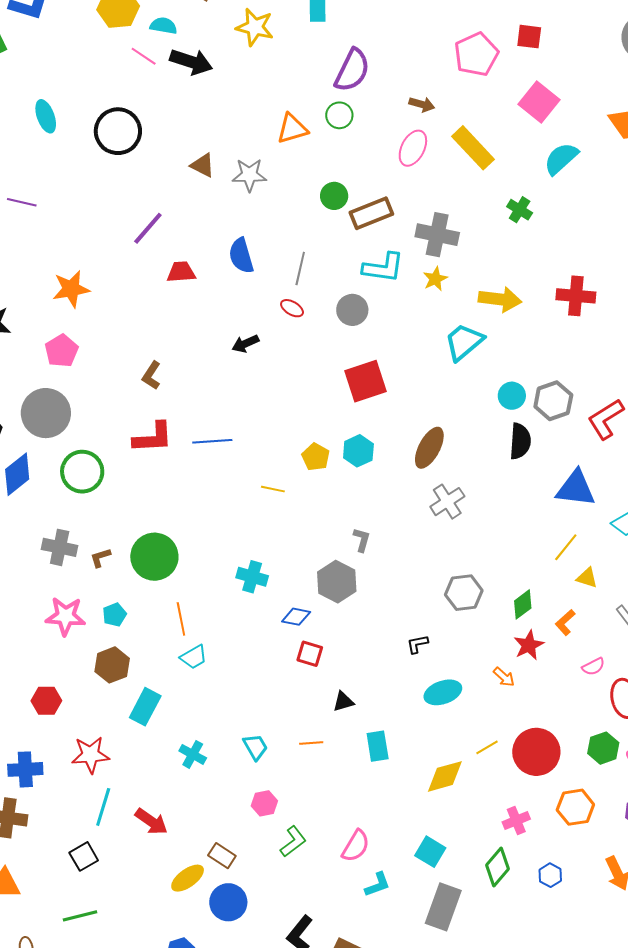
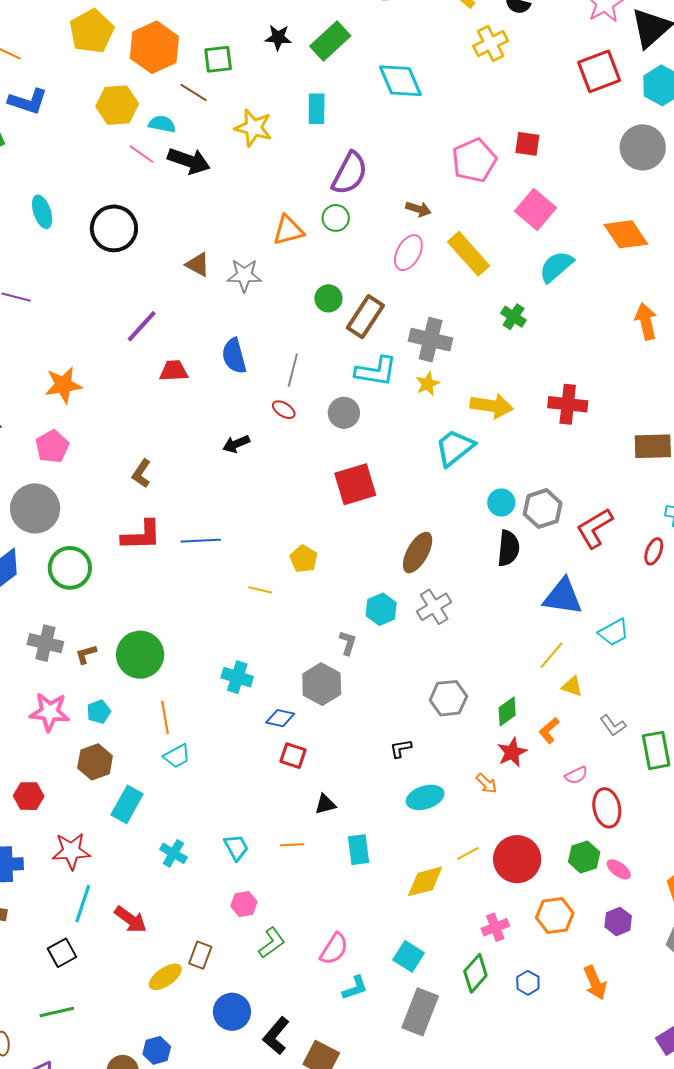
brown rectangle: (371, 213) -> (365, 317), turned -36
cyan hexagon: (358, 451) -> (381, 609), moved
brown rectangle: (222, 856) -> (200, 955), turned 76
blue circle: (228, 902) -> (232, 1012), moved

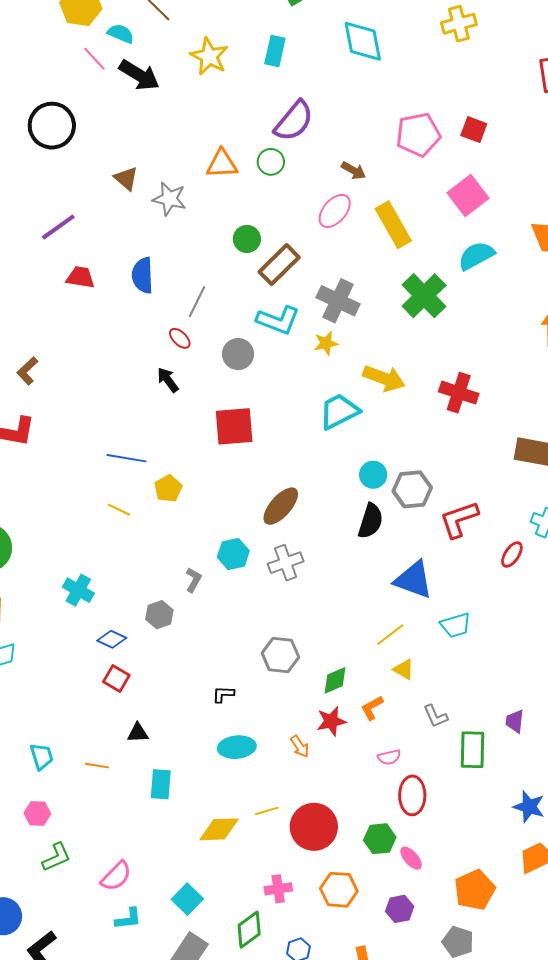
green cross: (514, 317) -> (424, 296), size x1.8
black arrow: (236, 444) -> (168, 380), moved, turned 64
blue line: (201, 541) -> (126, 458), moved
gray hexagon: (322, 684) -> (159, 615), size x0.7

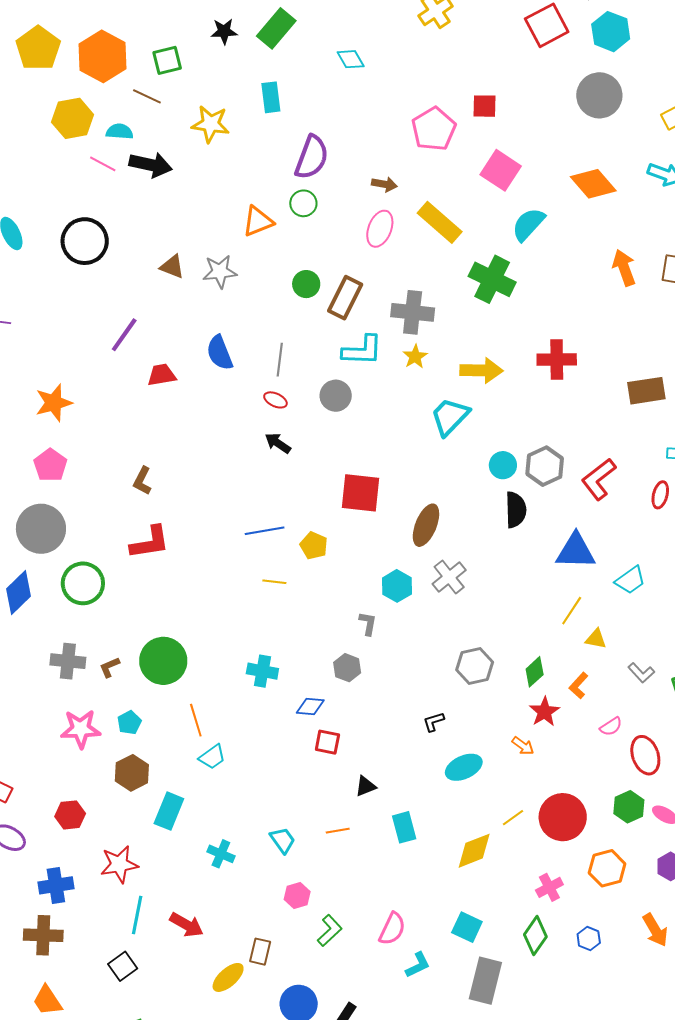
cyan diamond: (363, 41) -> (351, 59), size x0.6
red square: (234, 426) -> (361, 493), moved, turned 30

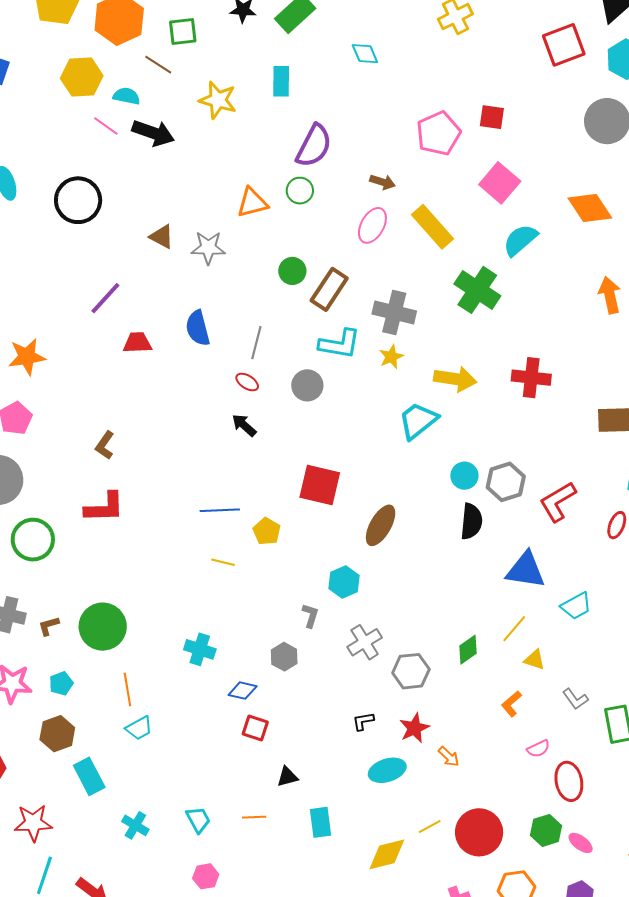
gray cross: (449, 577) -> (365, 642), moved
green diamond: (535, 672) -> (468, 650), moved
red star: (544, 712) -> (414, 728), moved
cyan rectangle: (169, 811) -> (89, 776), turned -57

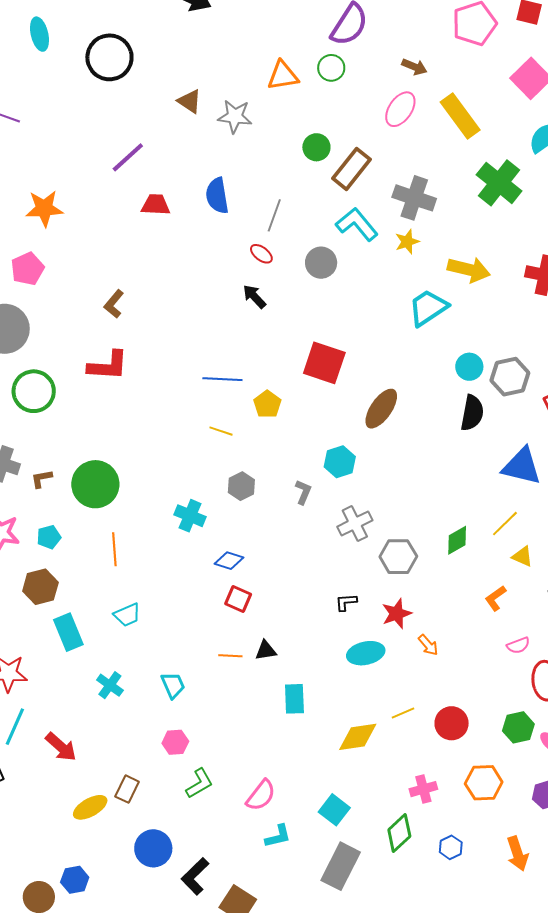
cyan L-shape: (340, 344) -> (357, 224), turned -144
gray hexagon: (284, 657) -> (241, 486), moved
cyan trapezoid: (139, 728) -> (127, 615), moved
orange line: (254, 817) -> (230, 656), moved
red circle: (479, 832) -> (452, 723), size x0.7

